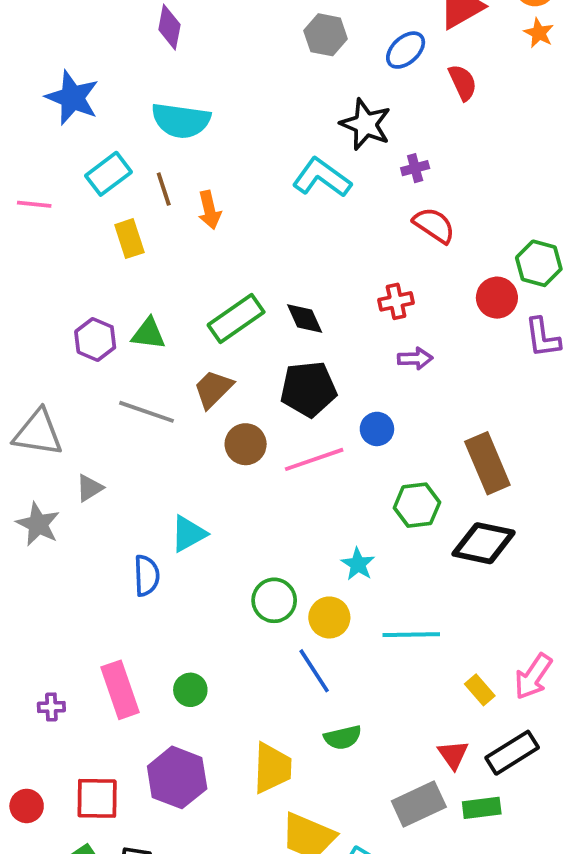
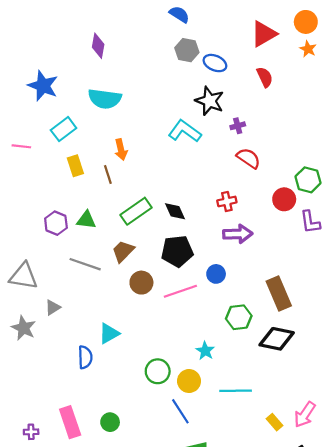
blue ellipse: (406, 50) -> (215, 63), moved, turned 65
brown line: (164, 189) -> (108, 174), moved
purple arrow: (415, 359) -> (238, 234), size x1.5

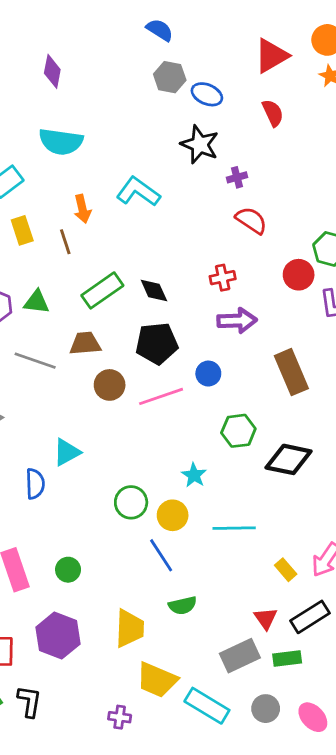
cyan L-shape: (185, 131) -> (138, 192), moved
brown trapezoid: (123, 251) -> (85, 343), turned 40
brown rectangle: (279, 293) -> (291, 372), moved

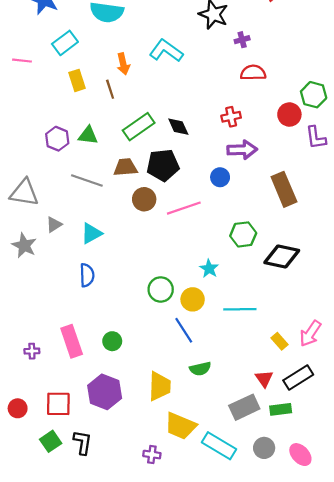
red semicircle: (251, 220) -> (253, 73), turned -35
black pentagon: (157, 343) -> (163, 165), moved
blue circle: (208, 374) -> (220, 177), moved
cyan triangle: (67, 452) -> (91, 233), moved

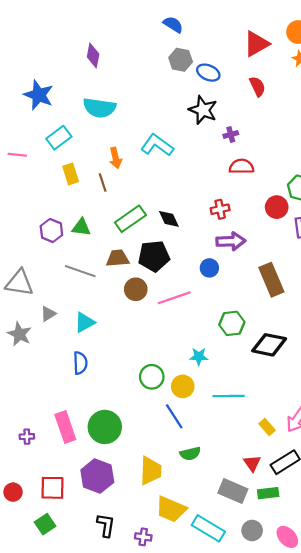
cyan star: (209, 269) -> (199, 357), turned -30
green circle: (112, 341) -> (105, 427), size x1.8
gray rectangle: (244, 407) -> (233, 491), turned 48
black L-shape: (83, 442) -> (106, 525), moved

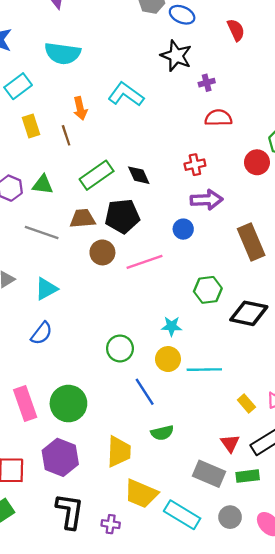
blue semicircle: (80, 363) -> (42, 333), turned 40
yellow circle: (183, 386) -> (168, 359), moved
black L-shape: (106, 525) -> (70, 511), size x1.4

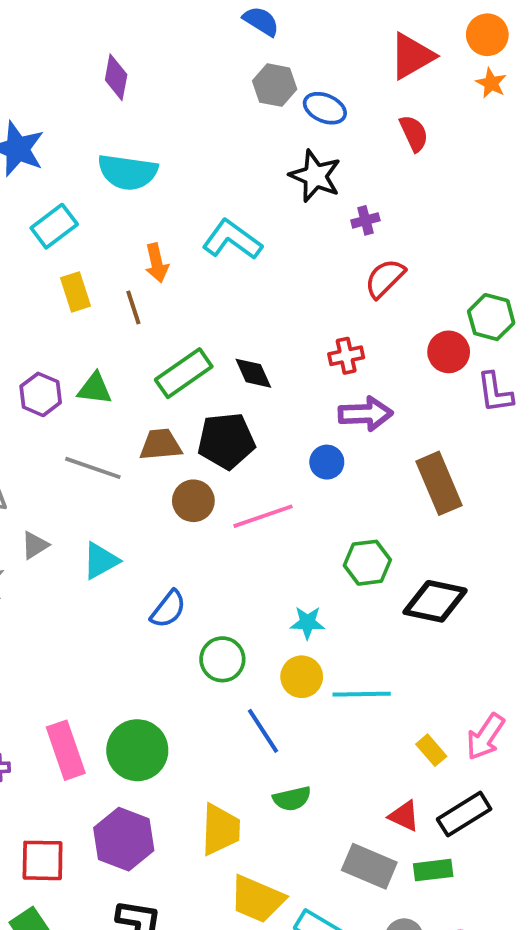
red semicircle: (218, 118) -> (385, 278), turned -44
blue semicircle: (42, 333) -> (168, 609), moved
red triangle: (230, 443) -> (404, 816), turned -30

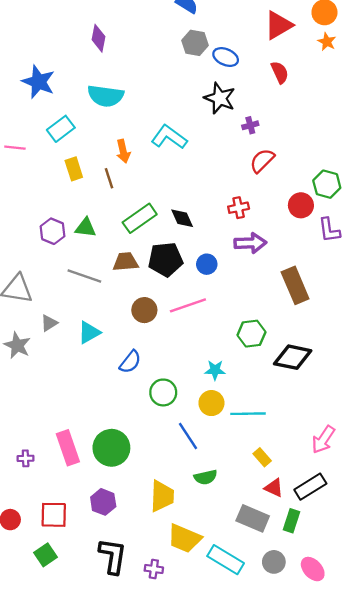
blue circle: (327, 462) -> (207, 264), moved
brown circle: (193, 501) -> (144, 310), moved
yellow rectangle: (431, 750) -> (262, 457), moved
purple hexagon: (124, 839) -> (103, 502), size x0.7
green rectangle: (433, 870) -> (292, 521), turned -65

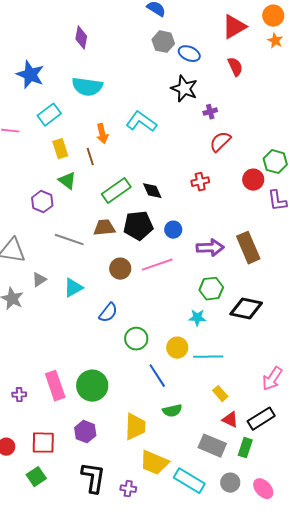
green triangle: (86, 228) -> (67, 181), moved, turned 30
purple arrow: (250, 243) -> (210, 248), moved
cyan star: (215, 370) -> (197, 318), moved

